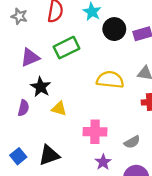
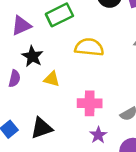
yellow semicircle: (110, 80) -> (89, 47), moved

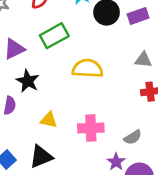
yellow triangle: (52, 79) -> (49, 120), moved
purple star: (98, 135) -> (116, 162), moved

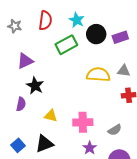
green rectangle: (54, 36) -> (66, 45), moved
yellow semicircle: (87, 68) -> (98, 75), moved
purple star: (116, 162) -> (90, 148), moved

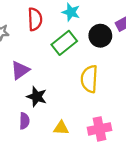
black circle: (96, 34) -> (100, 36), moved
yellow semicircle: (98, 75) -> (89, 79), moved, turned -80

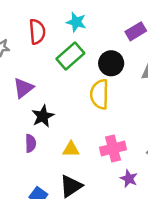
black circle: (100, 36) -> (111, 63), moved
black star: (37, 97) -> (43, 116), turned 30

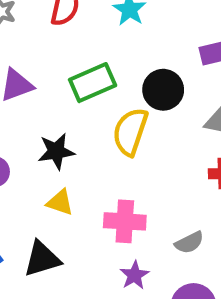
green rectangle: (70, 56) -> (93, 83), moved
black star: (43, 116) -> (56, 151), moved

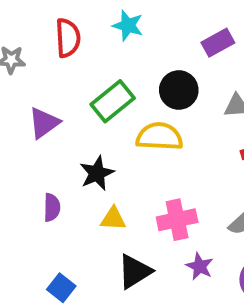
yellow semicircle: (130, 132) -> (159, 137), turned 90
black triangle: (42, 259) -> (135, 271), moved

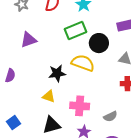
green rectangle: (113, 101) -> (75, 31), moved
black star: (97, 173) -> (57, 73), moved
purple semicircle: (52, 207) -> (10, 76), moved

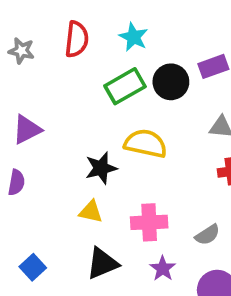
purple triangle: (29, 40) -> (27, 130), moved
black circle: (99, 43) -> (171, 82), moved

